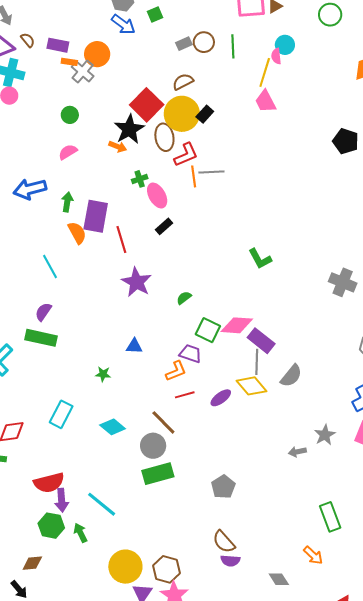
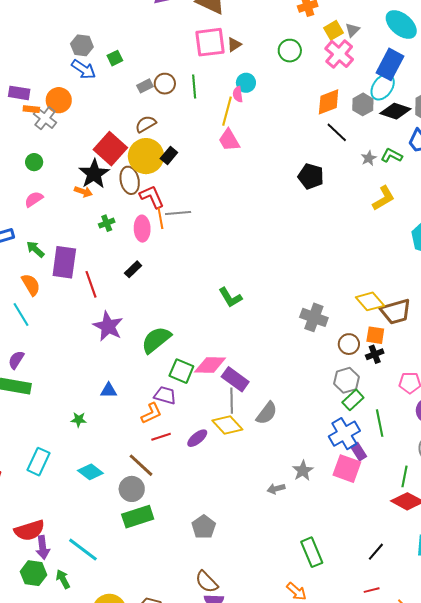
red L-shape: (186, 155) -> (152, 197), turned -88
pink ellipse: (157, 196) -> (142, 229), moved, turned 30
green arrow: (67, 202) -> (35, 249), turned -54
orange semicircle: (77, 233) -> (31, 285), moved
green semicircle: (184, 298) -> (156, 340), size x2.0

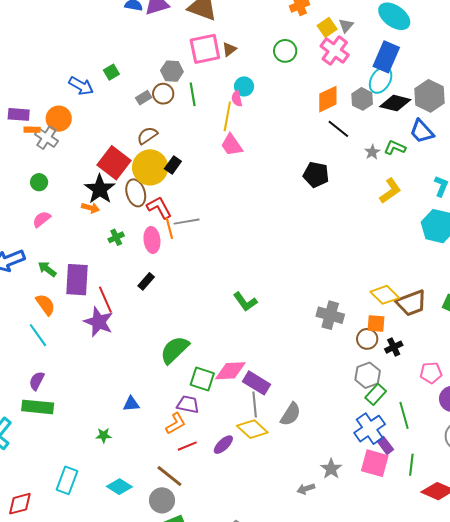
gray hexagon: (82, 45) -> (172, 71), moved
purple star: (108, 326) -> (99, 322), moved
orange square: (375, 335) -> (376, 323), moved
green line: (405, 476) -> (411, 465), moved

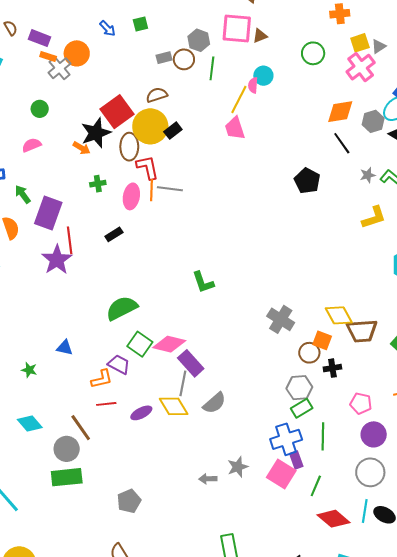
blue arrow: (81, 86) -> (108, 28), size x0.7

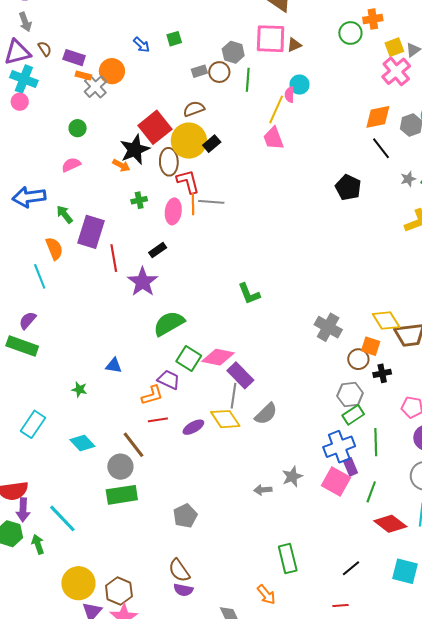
green circle: (313, 53) -> (350, 33), moved
purple star: (57, 260) -> (143, 282), moved

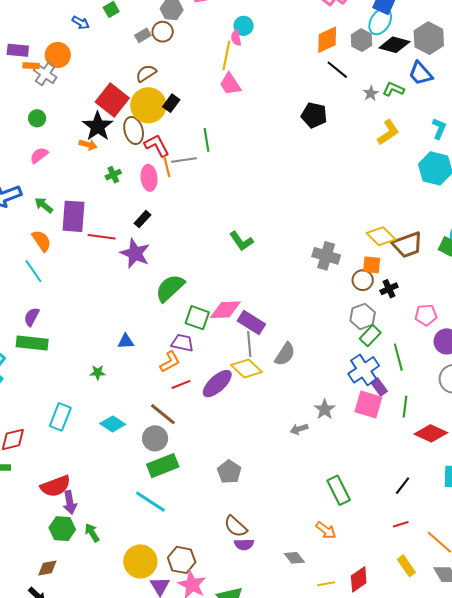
green line: (248, 80) -> (206, 140), moved
red line: (114, 258) -> (102, 237), turned -60
purple ellipse: (193, 427) -> (217, 384), size x1.5
cyan line: (62, 518) -> (150, 502), moved

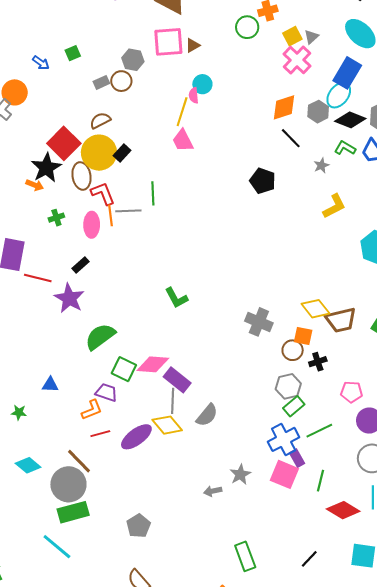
green L-shape: (393, 89) -> (345, 148), moved
green line: (398, 357) -> (319, 431), turned 72
gray circle: (155, 438) -> (68, 484), size x1.4

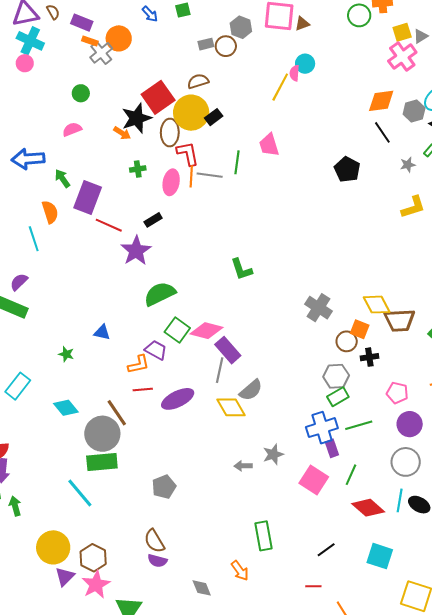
pink trapezoid: (183, 141) -> (269, 145), moved
yellow diamond: (167, 425) -> (231, 407), moved
pink square: (284, 474) -> (314, 480), moved

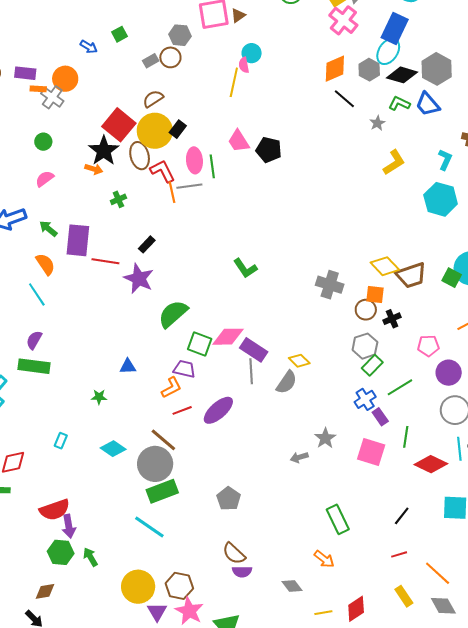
black pentagon: (347, 169) -> (269, 150), moved
pink ellipse: (171, 182) -> (194, 160), moved
cyan rectangle: (18, 386) -> (61, 441), size x0.6
yellow diamond: (231, 407) -> (299, 361), moved, size x0.7
blue cross: (322, 428) -> (365, 399), size x0.7

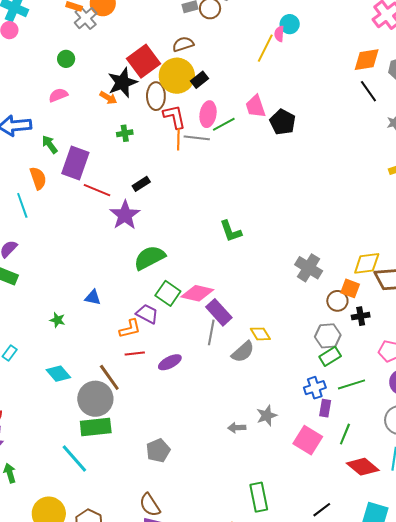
green line: (212, 166) -> (224, 124), turned 55
yellow diamond: (385, 266) -> (367, 263), turned -68
purple ellipse: (218, 410) -> (170, 362), size x0.7
purple rectangle: (380, 417) -> (325, 408), turned 30

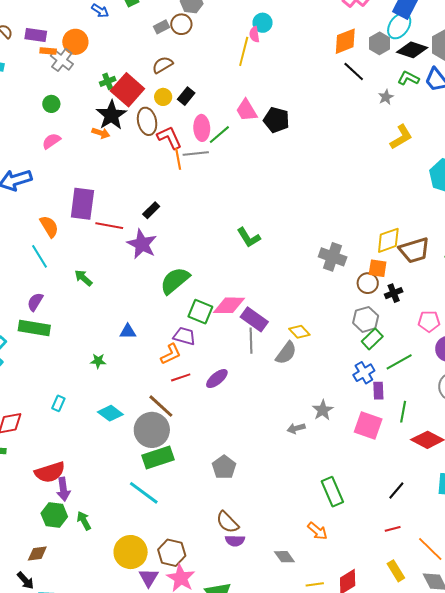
yellow circle: (177, 76) -> (163, 97), size x0.5
green cross: (125, 133) -> (108, 81), moved
green arrow: (50, 144) -> (83, 278), moved

